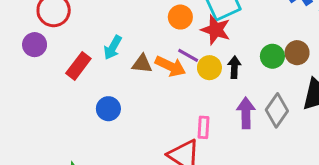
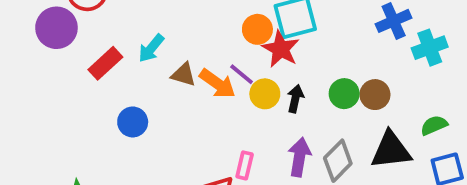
orange circle: (180, 17) -> (257, 29), moved
purple circle: (35, 45) -> (56, 28), size x1.4

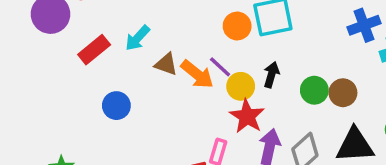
red star: (281, 49) -> (247, 116), moved
black arrow: (295, 99) -> (271, 75), moved

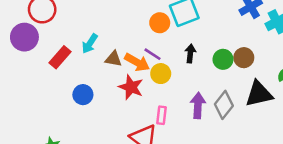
yellow circle: (241, 86) -> (161, 74), moved
red star: (247, 116) -> (131, 87), moved

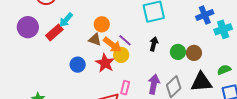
orange circle: (160, 23) -> (102, 24), moved
purple circle: (24, 37) -> (28, 27), moved
cyan arrow: (90, 44) -> (66, 20), moved
yellow circle: (161, 74) -> (121, 55), moved
blue circle: (83, 95) -> (78, 65), moved

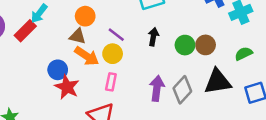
orange arrow: (112, 45) -> (87, 56), moved
red star: (105, 63) -> (67, 87), moved
green semicircle: (224, 70) -> (244, 54), moved
pink rectangle: (125, 88) -> (111, 82), moved

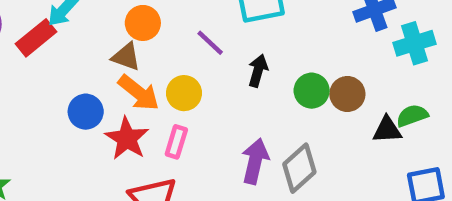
purple line: (116, 35) -> (210, 43), moved
black triangle: (218, 82) -> (387, 130), moved, size x0.6
red star: (67, 87) -> (127, 139), moved

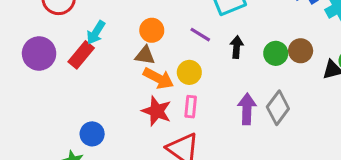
blue circle: (86, 112) -> (92, 134), moved

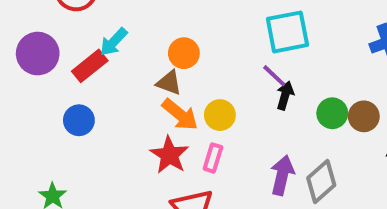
purple line: (200, 35) -> (274, 76), moved
blue circle: (92, 134) -> (79, 120), moved

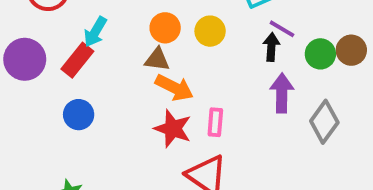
purple line: (274, 76) -> (282, 29), moved
yellow circle: (220, 115) -> (210, 31), moved
purple arrow: (282, 175) -> (282, 93), moved

